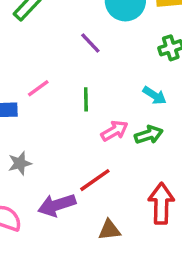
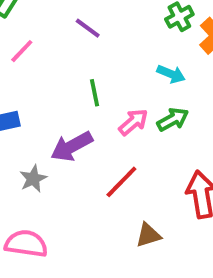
pink line: (38, 88) -> (22, 51), moved
purple arrow: (57, 205) -> (72, 146), moved

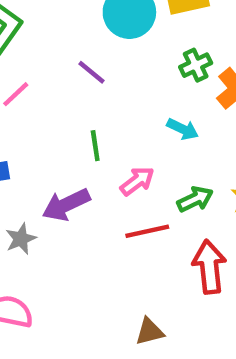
green arrow: (173, 119) -> (195, 199), moved
red line: (121, 182) -> (147, 231), moved, turned 30
brown triangle: (148, 235) -> (150, 332), moved

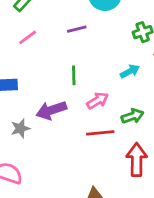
purple line: (91, 72) -> (77, 29), turned -60
cyan arrow: (183, 129) -> (130, 71), turned -60

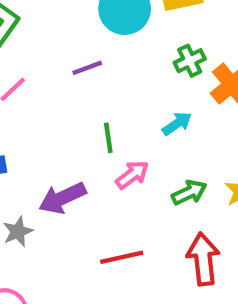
green line: (74, 75) -> (108, 138), moved
red line: (100, 133) -> (122, 257), moved

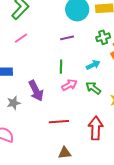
purple line: (87, 68) -> (67, 38), moved
green arrow: (189, 193) -> (93, 88), moved, turned -126
purple arrow: (62, 198) -> (36, 91), turned -100

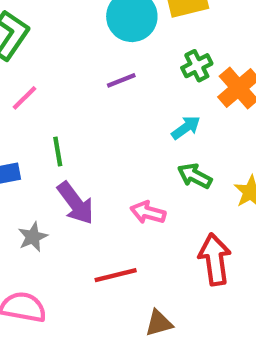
green line: (61, 67) -> (58, 152), moved
pink arrow: (69, 85) -> (148, 212), moved, turned -126
red line: (59, 122) -> (116, 275), moved

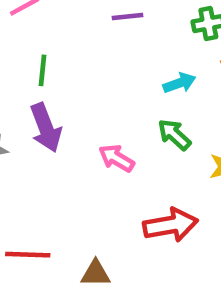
red arrow: (215, 259) -> (171, 225), turned 72
red line: (116, 275) -> (28, 255), moved

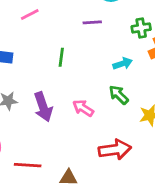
green line: (43, 70) -> (61, 57), moved
purple arrow: (46, 128) -> (43, 107), moved

